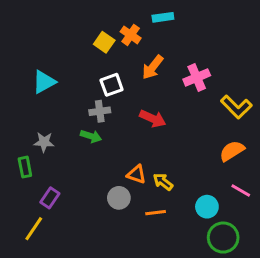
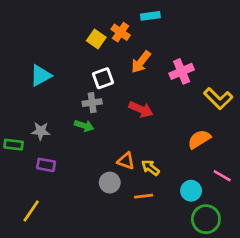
orange semicircle: (232, 151) -> (199, 139), moved
green rectangle: (25, 167) -> (14, 145), moved, turned -72
purple rectangle: (50, 198) -> (46, 165), moved, turned 66

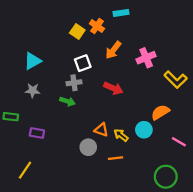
gray star: (41, 131) -> (33, 90), moved
cyan circle: (191, 191) -> (144, 130), moved

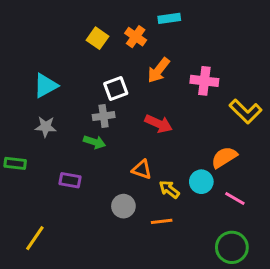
yellow square: (77, 31) -> (97, 38), moved
pink cross: (146, 58) -> (204, 81), turned 30
orange triangle: (101, 130) -> (142, 169), moved
purple rectangle: (37, 133) -> (70, 180), moved
pink line: (179, 142) -> (235, 198), moved

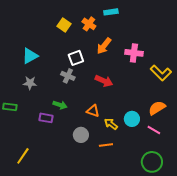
gray cross: (104, 116) -> (68, 76), turned 32
green arrow: (94, 142) -> (60, 105), moved
orange semicircle: (224, 157) -> (157, 108), moved

